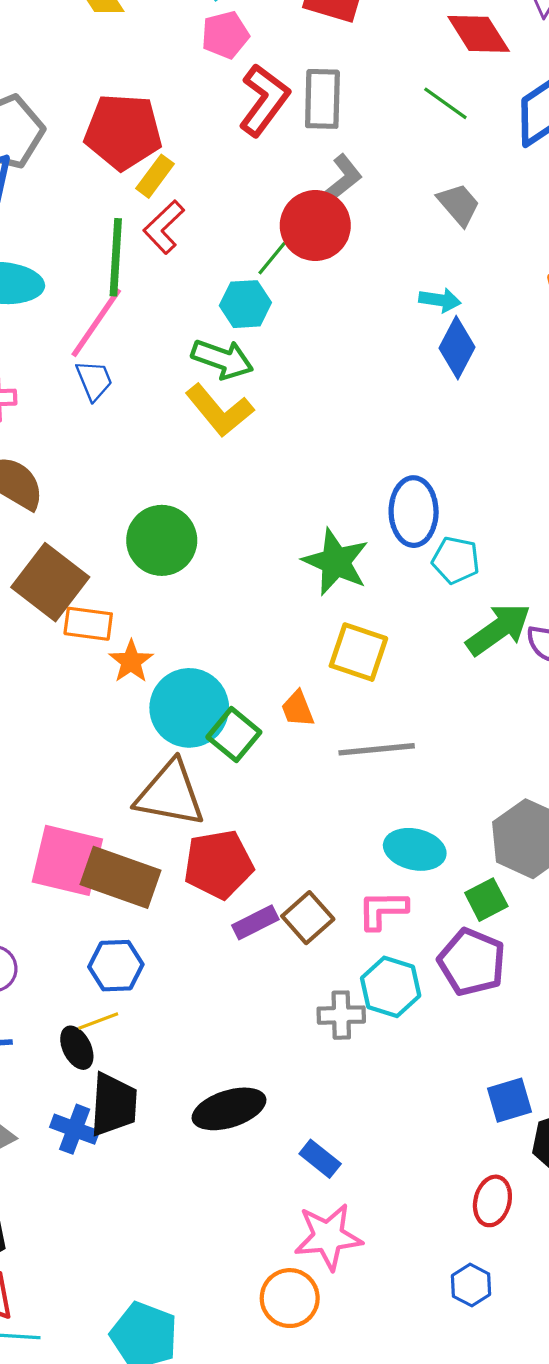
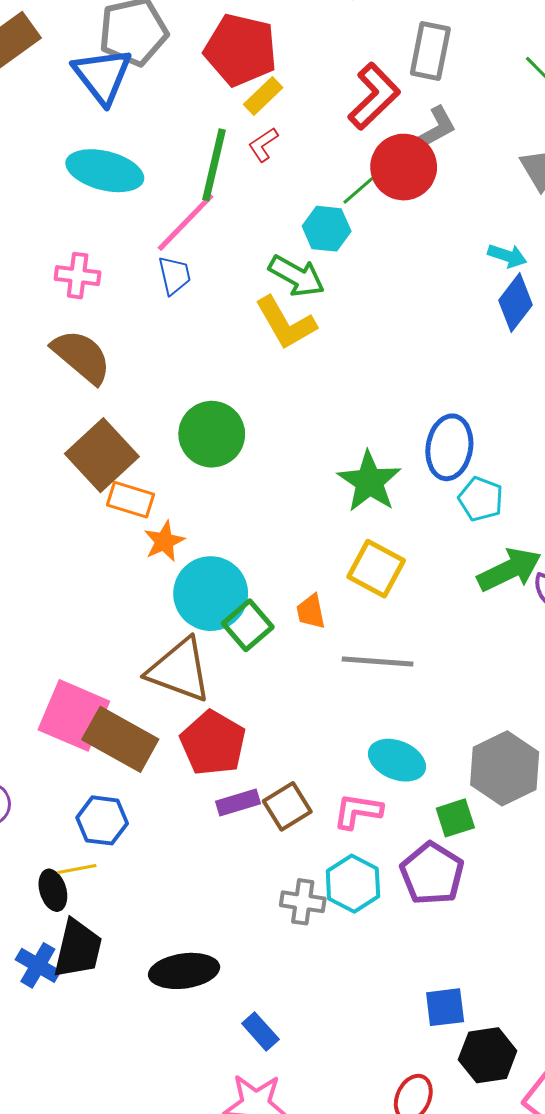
red L-shape: (264, 100) -> (374, 96), moved
red L-shape: (164, 227) -> (263, 144), size x0.7
red pentagon: (218, 864) -> (213, 743), turned 30

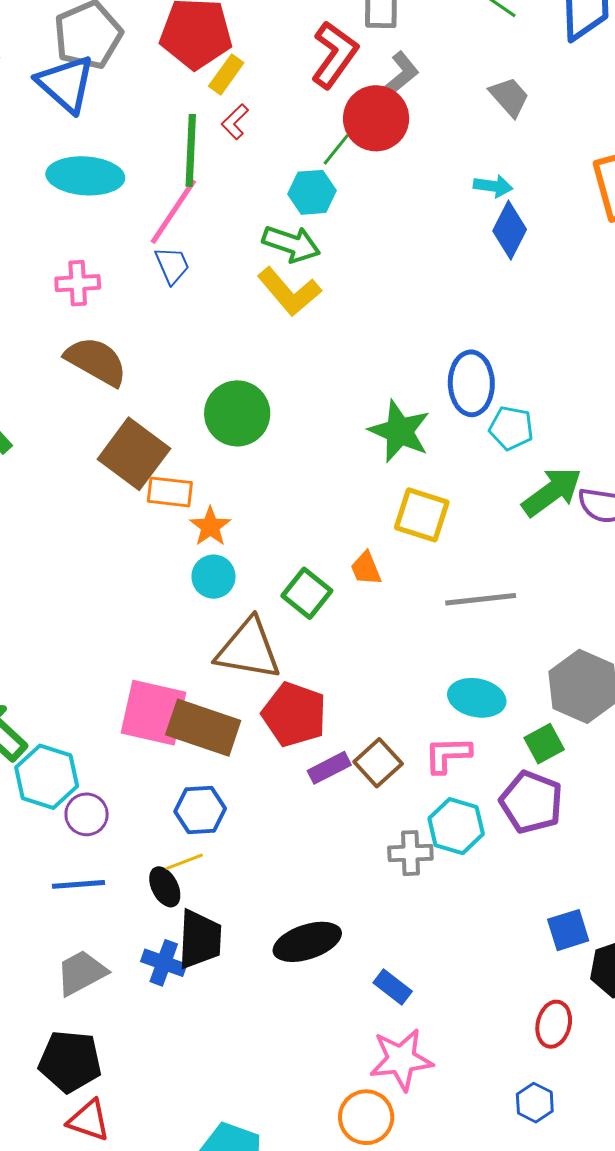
cyan circle: (211, 594) -> (213, 577), moved, size x0.6
gray line: (378, 662) -> (481, 599), moved

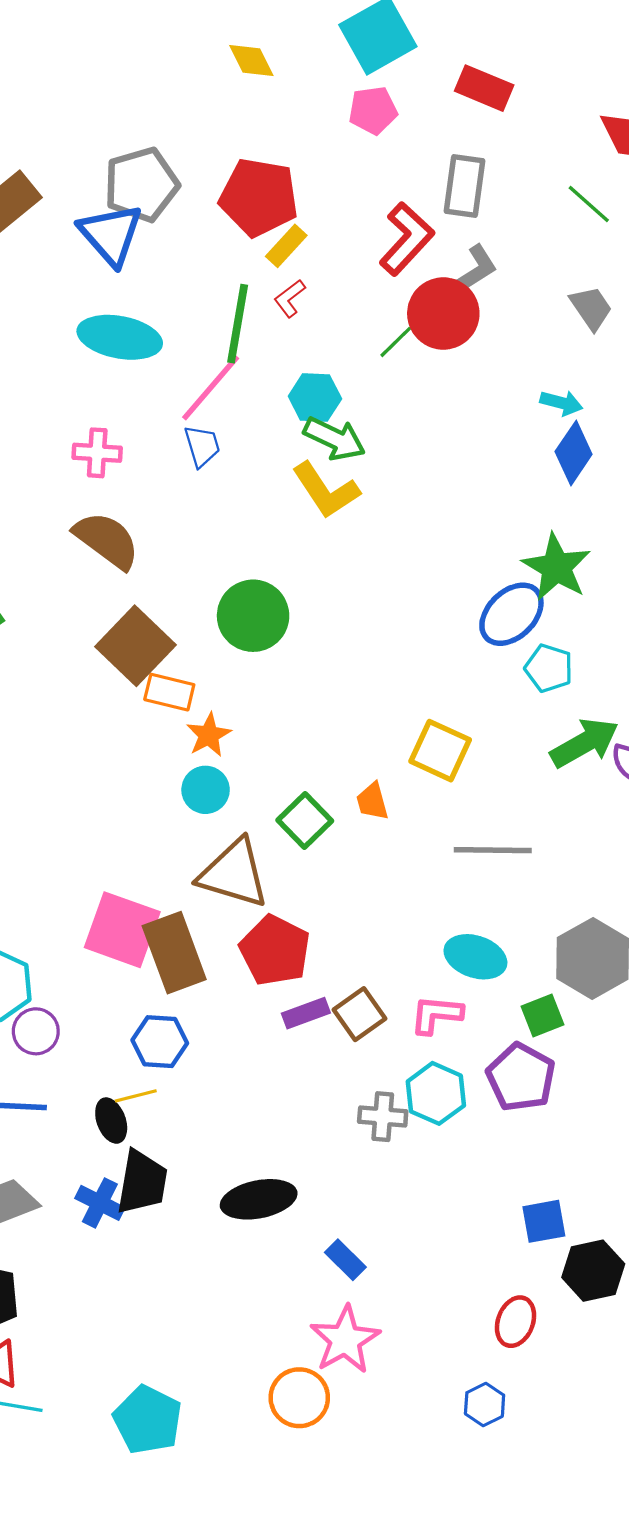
cyan hexagon: (312, 192) -> (315, 397), moved
blue ellipse: (471, 383) -> (511, 614), turned 40
green star: (399, 431) -> (556, 567), moved
brown rectangle: (203, 728) -> (174, 953), turned 44
pink star: (401, 1060) -> (345, 1340), turned -30

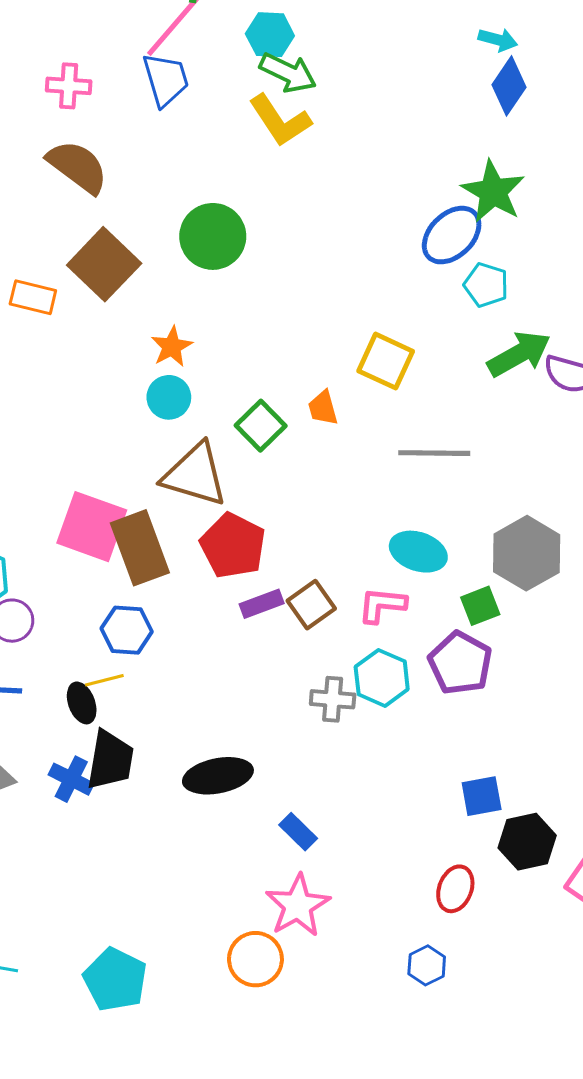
blue trapezoid: (202, 446) -> (166, 80), size x1.4
orange rectangle: (169, 692) -> (33, 297), moved

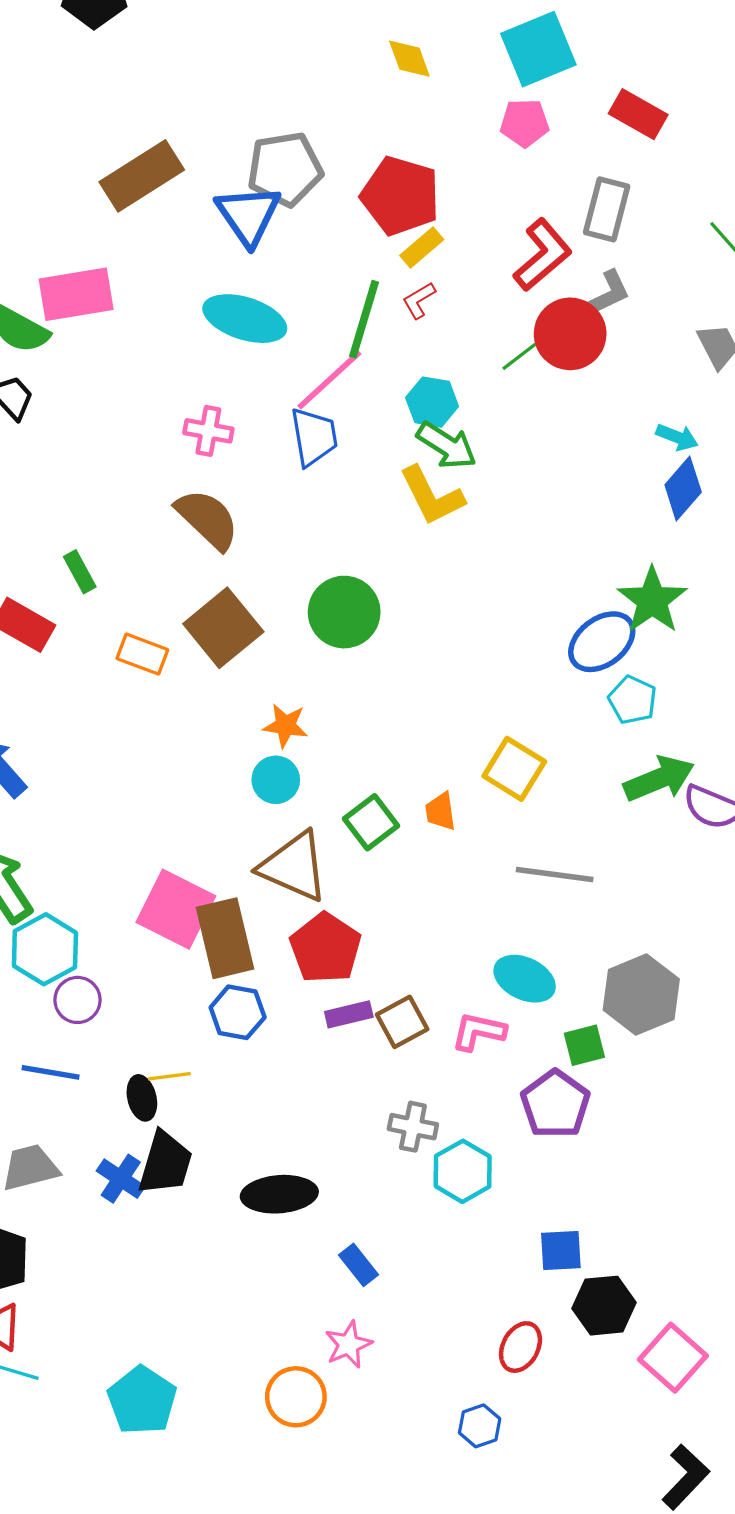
orange star: (172, 347) -> (286, 726), turned 30
blue hexagon: (127, 630) -> (238, 1012), moved
cyan hexagon: (382, 678) -> (463, 1171), moved
pink star: (298, 906) -> (348, 1345), size x0.7

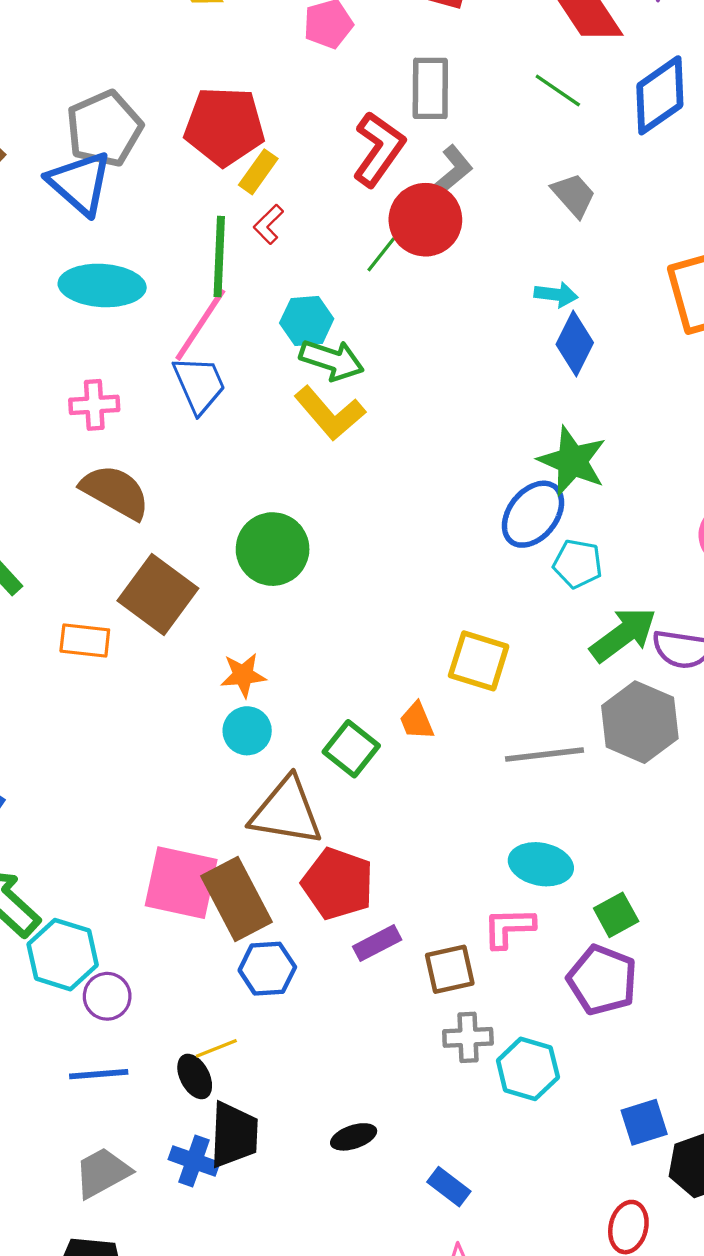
gray hexagon: (641, 994) -> (640, 722), moved
brown square: (402, 1022) -> (450, 969), moved, turned 30
black ellipse: (279, 1194) -> (354, 1137), size x0.6

